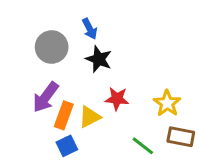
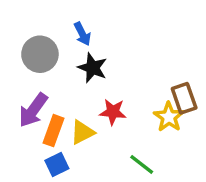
brown rectangle: (181, 137) -> (184, 98), moved, turned 60

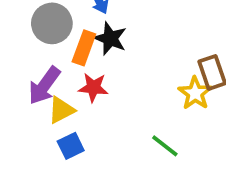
red star: (113, 112) -> (93, 87), moved
orange rectangle: (54, 131) -> (84, 48), moved
yellow triangle: (82, 132) -> (61, 110), moved

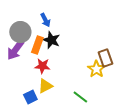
purple arrow: (44, 86) -> (15, 50), moved
yellow triangle: (61, 110) -> (45, 86), moved

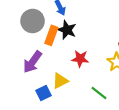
purple arrow: (15, 50) -> (33, 62), moved
red star: (42, 66) -> (80, 59), moved

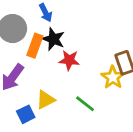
red star: (80, 59) -> (69, 60), moved
green line: (99, 93) -> (85, 104), moved

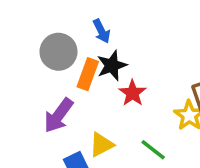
black star: (53, 39) -> (112, 66), turned 30
red star: (69, 60) -> (132, 93), turned 30

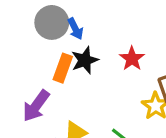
gray circle: (58, 52) -> (52, 22), moved
red star: (132, 93) -> (132, 59), moved

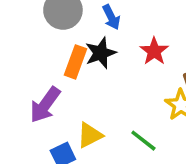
blue arrow: (75, 29) -> (111, 17), moved

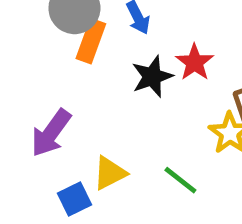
black star: (101, 53) -> (152, 77), moved
orange rectangle: (75, 62) -> (91, 41), moved

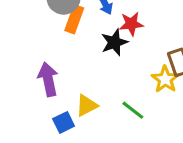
red star: (195, 62) -> (131, 24), moved, turned 30
purple arrow: (51, 133) -> (48, 79), turned 132

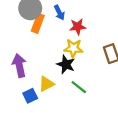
black star: (114, 42) -> (66, 64), moved, turned -30
yellow star: (165, 79) -> (73, 48), moved, turned -30

